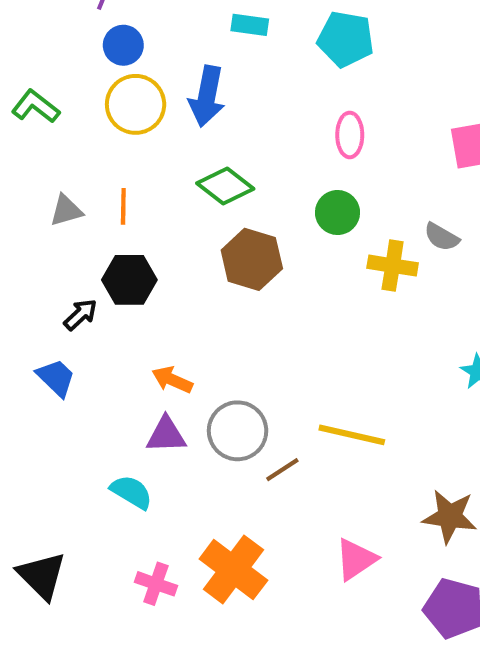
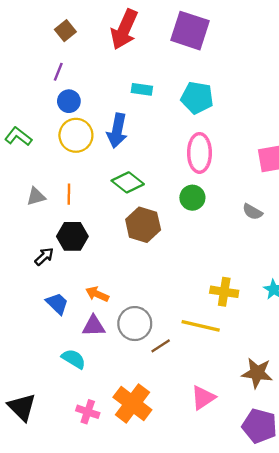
pink ellipse: (350, 135) -> (199, 153), size x1.5
yellow cross: (393, 266) -> (224, 292), moved
blue trapezoid: (56, 378) -> (57, 304), moved

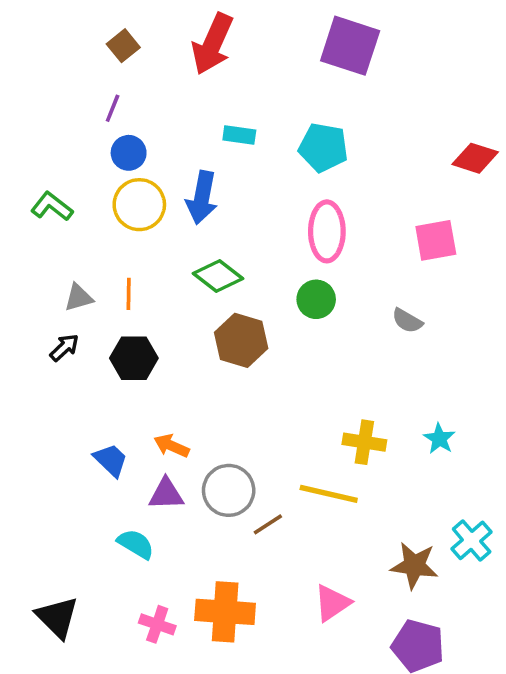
purple square: (190, 31) -> (350, 46), moved
black arrow: (44, 256) -> (64, 348), moved
orange cross: (132, 404) -> (225, 612), turned -33

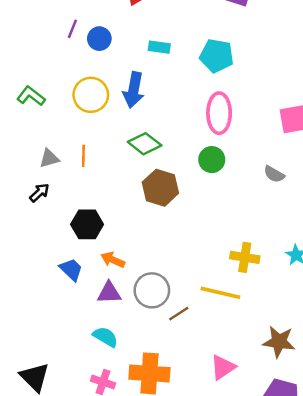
blue circle: (129, 153) -> (99, 39), moved
black hexagon: (134, 358) -> (87, 224), moved
cyan semicircle: (136, 544) -> (105, 337), moved

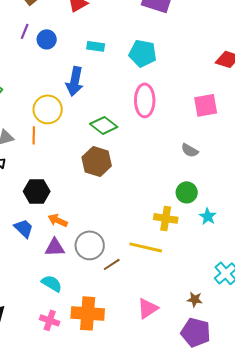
yellow circle: (91, 95) -> (48, 109), moved
green diamond: (145, 144) -> (104, 125), moved
green circle: (212, 160) -> (187, 192), moved
brown star: (279, 342) -> (195, 299), moved, size x0.6

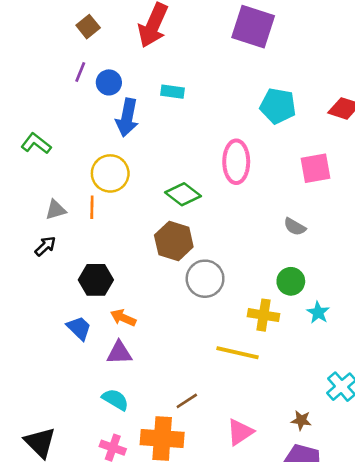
cyan pentagon: (143, 53) -> (278, 106), moved
blue arrow: (75, 81) -> (127, 118), moved
gray circle: (90, 245) -> (205, 279), moved
brown line: (112, 264) -> (187, 401), moved

